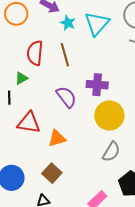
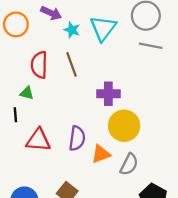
green triangle: (21, 78) -> (27, 93), turned 48
purple semicircle: (66, 97) -> (77, 138), moved, turned 50
orange triangle: (57, 138) -> (101, 154), moved

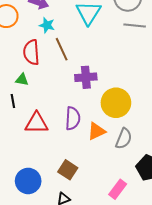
cyan star: (72, 30) -> (47, 25), moved
purple cross: (108, 94) -> (86, 77), moved

